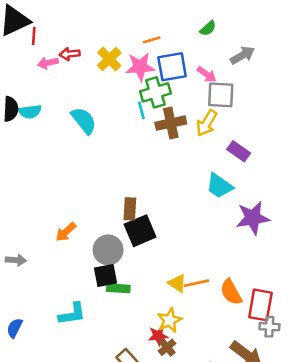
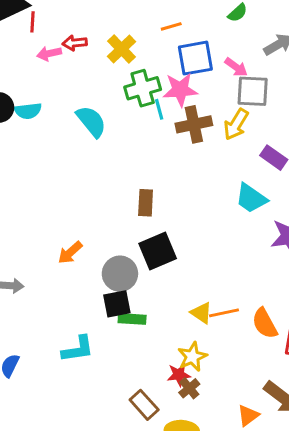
pink star: (140, 67) -> (180, 90), moved
green cross: (155, 92) -> (143, 88), moved
brown rectangle: (130, 209) -> (146, 203), moved

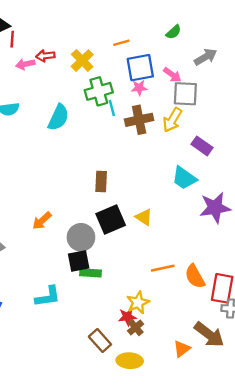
pink star: (180, 90) -> (139, 88), moved, size x0.6
cyan semicircle: (91, 121) -> (58, 117), turned 64
yellow triangle: (201, 313) -> (144, 217), moved

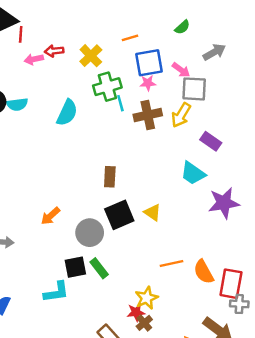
black square: (79, 261) -> (75, 267), moved
green rectangle: (90, 273) -> (99, 268), turned 48

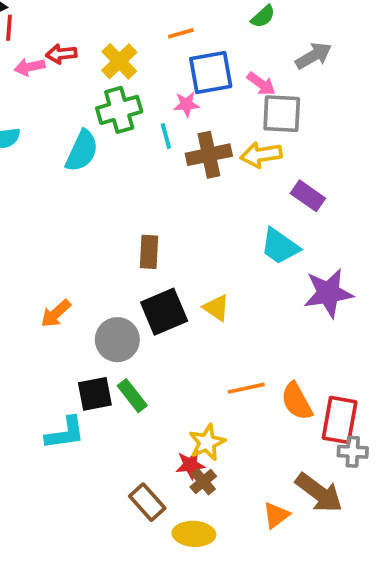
pink star: (148, 83) -> (186, 104), moved
green cross: (107, 87) -> (119, 110), moved
yellow arrow: (181, 115) -> (261, 155), turned 50

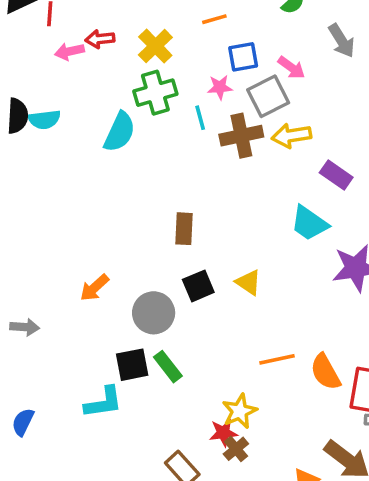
gray arrow: (313, 56) -> (342, 41), turned 88
blue square: (211, 73) -> (243, 57), size x0.7
gray square: (282, 114) -> (268, 96), moved, turned -30
black square: (164, 312) -> (198, 286), size x0.7

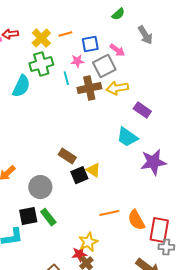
orange line: (214, 19) -> (65, 34), moved
brown rectangle: (184, 229) -> (67, 156), moved, turned -60
black square: (198, 286) -> (79, 175), moved

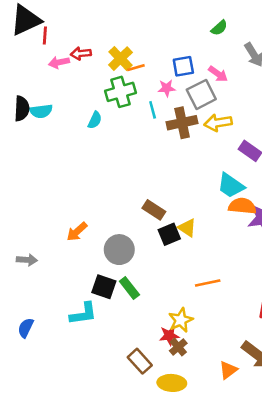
orange line: (65, 34) -> (136, 68), moved
cyan semicircle: (21, 86) -> (95, 120), size x0.6
black square: (28, 216) -> (104, 287), turned 30
orange semicircle: (136, 220) -> (242, 206), moved, turned 125

